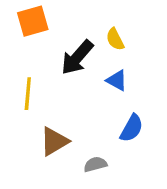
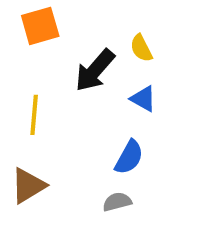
blue semicircle: (132, 128) -> (129, 157), moved
brown triangle: (54, 141) -> (28, 186), moved

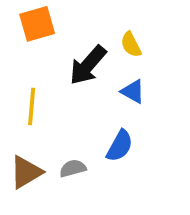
gray semicircle: (117, 202) -> (73, 168), moved

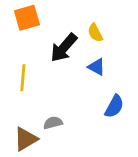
blue semicircle: (120, 146) -> (114, 106), moved
brown triangle: (26, 172) -> (26, 139), moved

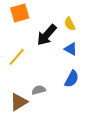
yellow line: (23, 78) -> (17, 57), turned 36
blue semicircle: (114, 106) -> (72, 79), moved

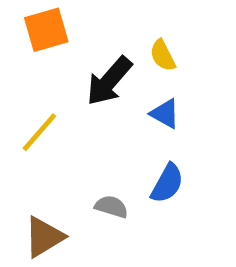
gray semicircle: (39, 90) -> (111, 207), moved, turned 32

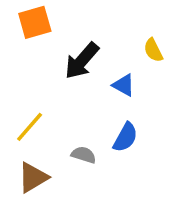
yellow semicircle: (163, 55) -> (153, 50), moved
yellow line: (39, 132) -> (30, 127), moved

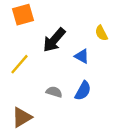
yellow line: (30, 127) -> (20, 64), moved
gray semicircle: (84, 155) -> (54, 92), moved

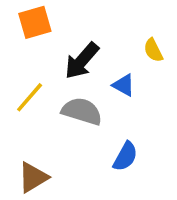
blue semicircle: (83, 91) -> (125, 156), moved
gray semicircle: (54, 92) -> (82, 111), moved, size x1.6

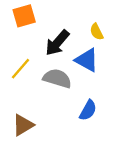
yellow semicircle: (153, 50) -> (97, 32), moved
blue triangle: (124, 85) -> (87, 60), size x1.5

